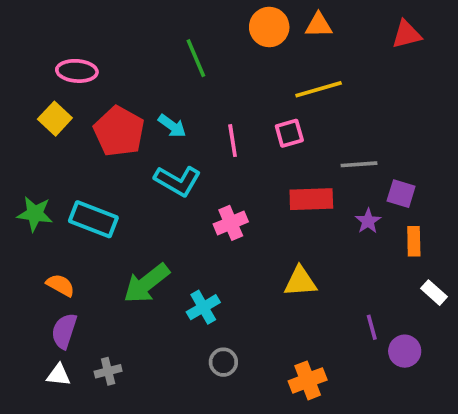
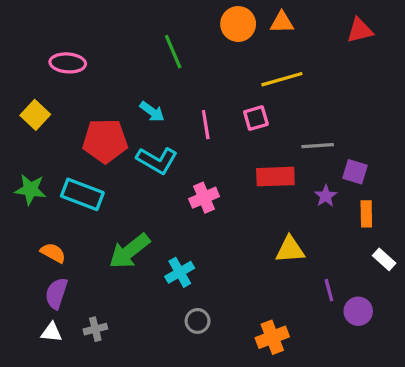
yellow square: (55, 119) -> (35, 115), moved
red pentagon: (119, 131) -> (105, 141), moved, turned -30
yellow triangle: (300, 282) -> (290, 250), moved

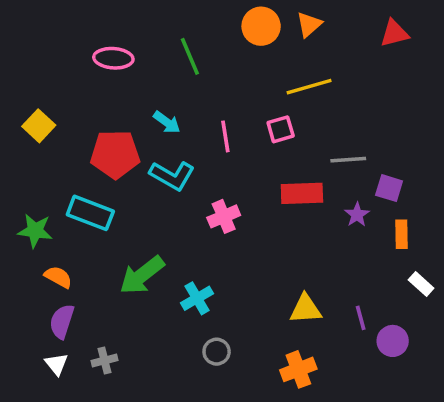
orange triangle: (282, 22) -> (309, 24), turned -40
pink ellipse: (68, 63) -> (113, 58), moved
green star: (30, 190) -> (35, 231), moved
yellow triangle: (290, 250) -> (305, 309), moved
white triangle: (51, 332) -> (57, 364), turned 45

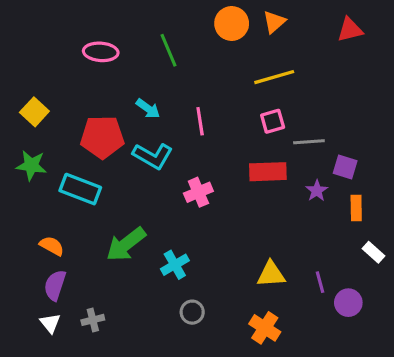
pink square: (281, 129) -> (273, 121), moved
green star: (35, 231) -> (31, 165), moved
orange cross: (298, 369) -> (265, 328), turned -36

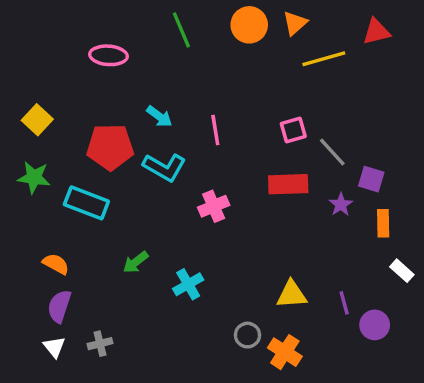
green line: (169, 50) -> (181, 30), moved
yellow line: (274, 77) -> (324, 59), moved
gray line: (309, 142) -> (332, 152), turned 52
green arrow: (126, 244) -> (136, 262), size x0.6
gray circle: (192, 312) -> (248, 335), moved

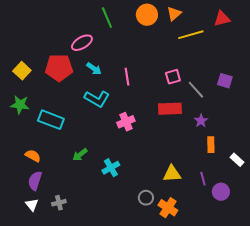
pink ellipse: (108, 55) -> (82, 43), moved, turned -35
red pentagon: (110, 147) -> (59, 68), moved
purple square: (371, 179) -> (225, 81), moved
orange rectangle: (383, 223) -> (211, 145), moved

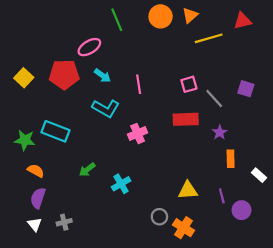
green star: (20, 105) -> (25, 140), moved

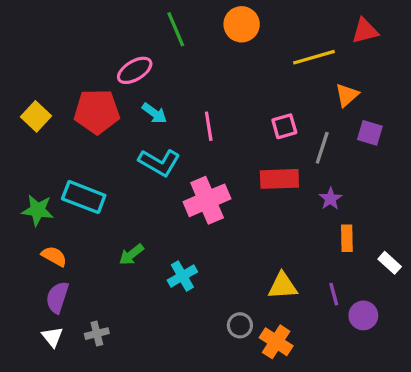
orange triangle: (190, 15) -> (347, 95), moved
gray line: (214, 99) -> (322, 148), turned 60
pink cross: (138, 134) -> (207, 200), size x1.5

